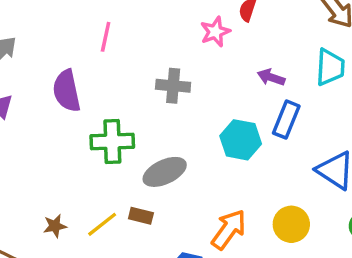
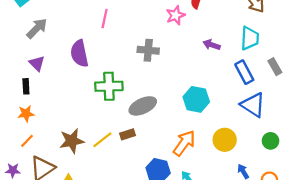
blue rectangle: (286, 120) -> (244, 72), moved, turned -50
cyan hexagon: (241, 140) -> (196, 99), moved
brown rectangle: (141, 216) -> (127, 134), turned -32
brown star: (55, 226) -> (72, 141), size x1.6

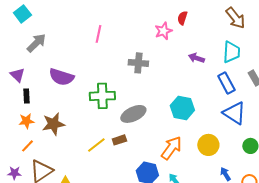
purple semicircle: (79, 54) -> (61, 77), moved, turned -60
purple triangle: (37, 63) -> (17, 75), moved
brown star: (72, 141) -> (53, 124), moved

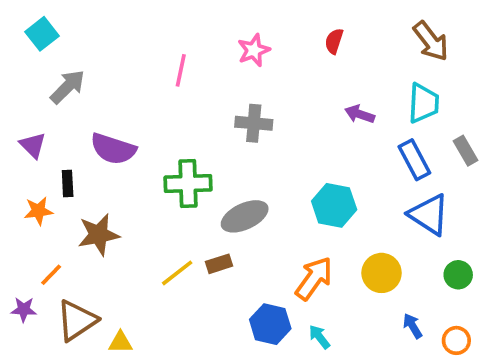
pink star: (163, 31) -> (254, 50), moved
black rectangle: (26, 96) -> (68, 184), moved
orange star: (26, 121) -> (38, 211), moved
purple star: (14, 173) -> (24, 309), moved

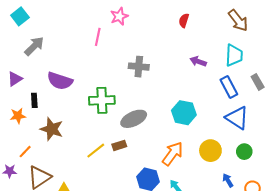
pink star: (254, 50) -> (119, 16), moved
purple triangle: (33, 145) -> (15, 79), turned 42
brown star: (99, 235) -> (52, 129), turned 30
green circle: (458, 275) -> (244, 152), moved

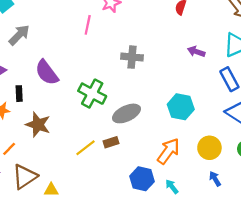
purple semicircle: (60, 81) -> (47, 73), turned 35
green cross: (102, 100) -> (92, 94), turned 30
blue arrow: (228, 180) -> (215, 179), moved

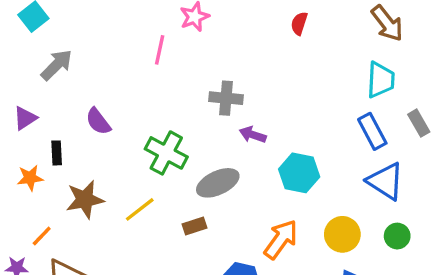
purple arrow: (196, 52) -> (253, 135), moved
purple semicircle: (47, 73) -> (98, 121), size x0.7
brown star: (38, 125) -> (85, 199), turned -30
yellow line: (86, 148) -> (140, 209), moved

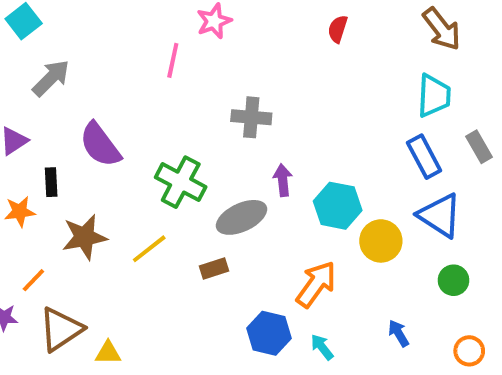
purple semicircle: (98, 121) -> (100, 145), size x1.4
purple arrow: (253, 135) -> (283, 180), moved, turned 65
yellow circle: (342, 234) -> (381, 241), moved

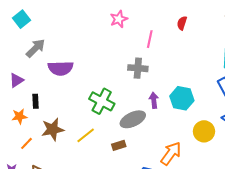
pink line: (173, 60) -> (150, 39), moved
purple semicircle: (100, 145) -> (61, 68), moved, turned -55
cyan hexagon: (338, 206) -> (182, 98), moved
orange line: (33, 280) -> (26, 143), moved

